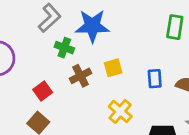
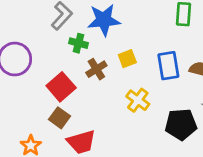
blue rectangle: (155, 79) -> (168, 66), size x1.5
red square: (43, 91) -> (61, 87), size x1.5

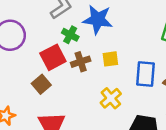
red square: (61, 87) -> (53, 57), moved
brown square: (60, 118) -> (41, 84), moved

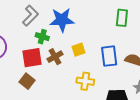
red square: (53, 57) -> (32, 58), turned 30
yellow cross: (111, 98) -> (85, 81), turned -30

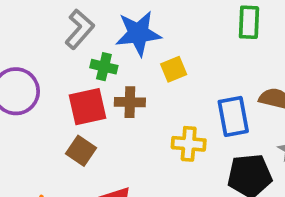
yellow square: (78, 50) -> (174, 69), moved
blue rectangle: (109, 56) -> (233, 116), moved
brown cross: (55, 57) -> (130, 102), turned 35

